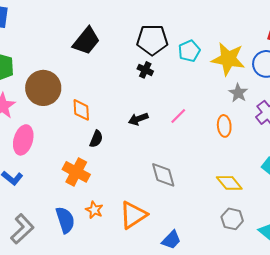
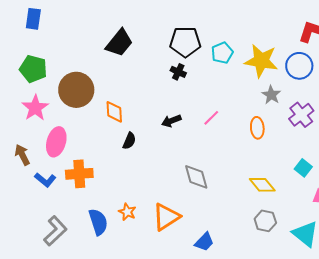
orange cross: (76, 172) -> (79, 174), moved, turned -32

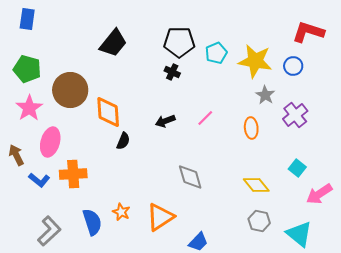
blue circle: (299, 66) -> (293, 66), size x0.7
orange diamond: (114, 112) -> (108, 112), size x1.4

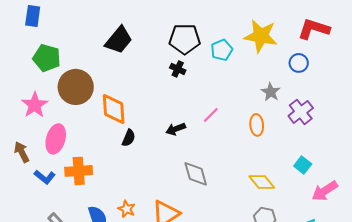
yellow star: (255, 61) -> (261, 36), moved
green pentagon: (27, 69) -> (47, 58), moved
black arrow: (165, 121) -> (176, 129), moved

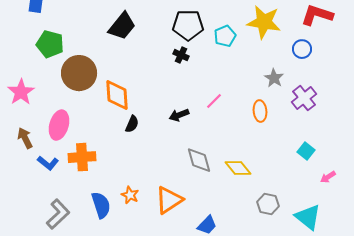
pink star: (35, 105) -> (21, 92), moved
yellow diamond: (262, 182) -> (238, 168), moved
pink arrow: (325, 191) -> (328, 177), size x0.6

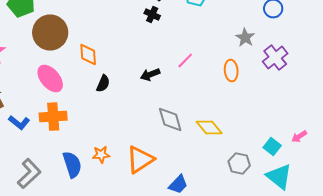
orange diamond: (117, 95) -> (88, 55), size x0.7
pink ellipse: (59, 125) -> (50, 79), moved, turned -56
cyan square: (306, 151) -> (272, 147), moved
orange star: (130, 195) -> (101, 155), turned -30

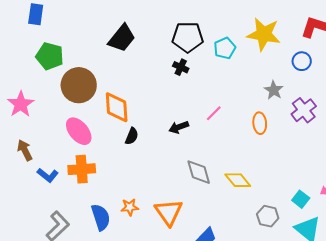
orange diamond: (88, 55) -> (117, 107), size x1.4
orange triangle: (140, 160) -> (169, 212), turned -32

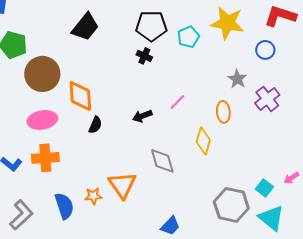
pink ellipse: (79, 131) -> (42, 120), turned -60
yellow diamond: (238, 180) -> (203, 141), moved, turned 56
orange triangle: (169, 212) -> (122, 185), moved
gray hexagon: (268, 216) -> (231, 205), size x1.6

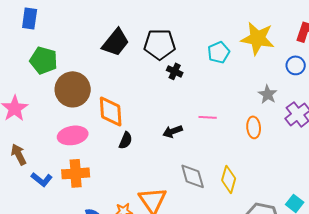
black pentagon: (151, 26) -> (160, 44), moved
pink line: (177, 102) -> (208, 117), turned 48
yellow diamond: (203, 141) -> (229, 179), moved

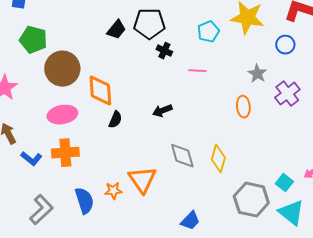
black trapezoid: (116, 42) -> (116, 30), moved, size x0.7
pink line: (208, 117) -> (197, 71), moved

